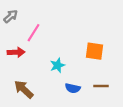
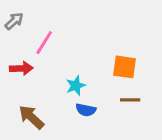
brown line: (101, 86) -> (130, 100), moved
blue semicircle: (73, 88) -> (86, 110), moved

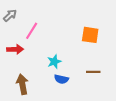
orange square: (124, 67) -> (90, 35), moved
brown arrow: (31, 117) -> (22, 84), turned 36

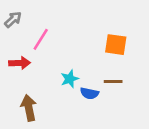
brown line: (93, 72) -> (113, 81), moved
blue semicircle: (61, 79) -> (89, 93), moved

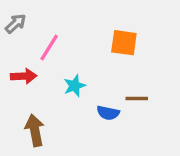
orange square: (116, 45) -> (124, 43), moved
cyan star: (70, 79) -> (75, 86), moved

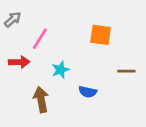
brown line: (137, 98) -> (126, 71), moved
brown arrow: (35, 130) -> (41, 99), moved

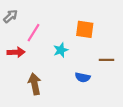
cyan star: (60, 70) -> (61, 50), moved
blue semicircle: (88, 92) -> (83, 77), moved

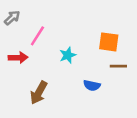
orange square: (85, 29) -> (109, 42), moved
brown arrow: (35, 84) -> (39, 93), turned -140

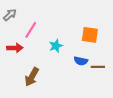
brown line: (118, 66) -> (98, 67), moved
blue semicircle: (92, 85) -> (81, 61), moved

